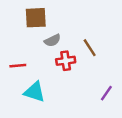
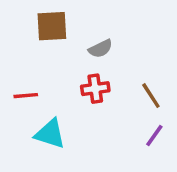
gray semicircle: (53, 40) -> (100, 49), moved
brown line: (90, 48) -> (151, 96), moved

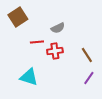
brown square: (52, 26) -> (18, 17), moved, turned -30
red line: (26, 96) -> (37, 42), moved

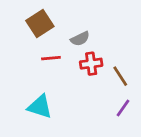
brown square: (18, 17) -> (40, 23), moved
red cross: (55, 51) -> (91, 64), moved

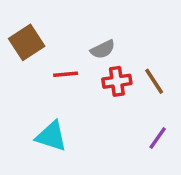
brown square: (40, 23) -> (27, 42), moved
brown line: (120, 76) -> (154, 81), moved

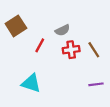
red line: (66, 74) -> (40, 45), turned -56
purple line: (158, 138) -> (96, 84), turned 48

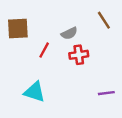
brown square: (16, 26) -> (18, 29), turned 30
brown line: (94, 50) -> (104, 20), moved

